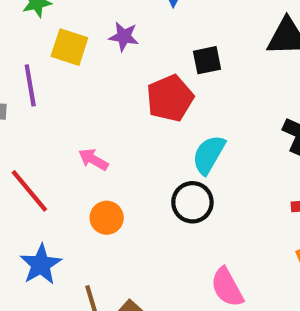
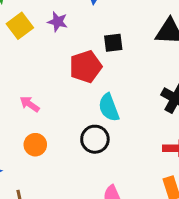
yellow square: (69, 47) -> (20, 26), turned 30
cyan semicircle: (209, 155) -> (109, 107), turned -56

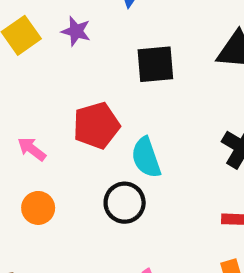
black square: (113, 43) -> (155, 64), size x1.4
red pentagon: (86, 67) -> (96, 126), moved

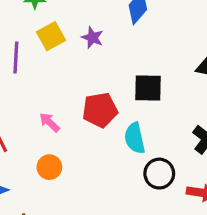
black square: (155, 64) -> (148, 88), moved
black circle: (125, 203) -> (159, 174), moved

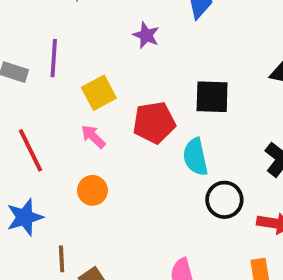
yellow square: (51, 36) -> (99, 93), moved

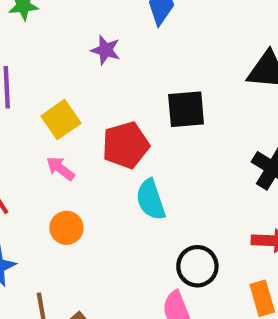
cyan semicircle: (195, 157) -> (151, 200), moved
black circle: (224, 200) -> (197, 266), moved

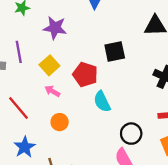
purple star: (106, 50) -> (55, 28), moved, size x1.5
red pentagon: (126, 145) -> (85, 74), turned -30

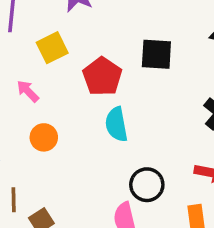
pink arrow: (52, 91) -> (28, 91), moved

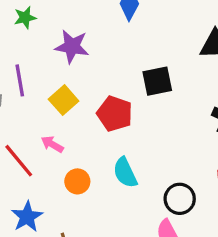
cyan semicircle: (116, 124) -> (125, 173), moved

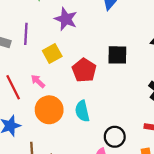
orange circle: (77, 181) -> (49, 110), size x1.6

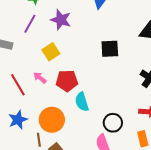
purple line: (26, 34) -> (30, 24), moved, turned 30
red pentagon: (84, 70) -> (67, 81), moved, turned -30
orange circle: (49, 110) -> (52, 120), moved

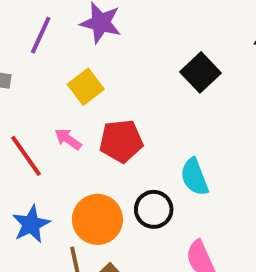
black square: (110, 49) -> (201, 72), turned -36
cyan semicircle: (82, 102) -> (194, 177), moved
black circle: (113, 123) -> (154, 209), moved

